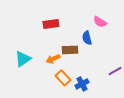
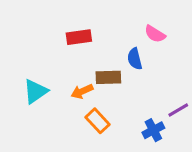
blue cross: (82, 84) -> (153, 130), moved

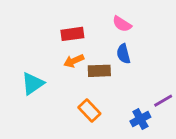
pink semicircle: (155, 34) -> (122, 24), moved
orange arrow: (82, 91) -> (74, 61), moved

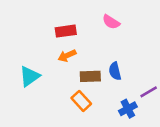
blue semicircle: (123, 54) -> (115, 71), moved
brown rectangle: (99, 71) -> (90, 76), moved

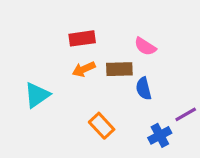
pink semicircle: (111, 22) -> (145, 47), moved
brown rectangle: (90, 76) -> (119, 69), moved

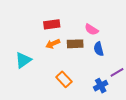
blue semicircle: (144, 89) -> (99, 49), moved

